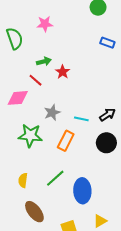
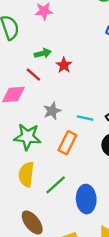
yellow semicircle: (23, 180) -> (26, 174), moved, size x1.5

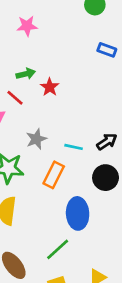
green line: (56, 185) -> (58, 249), moved
blue ellipse: (86, 199) -> (78, 213), moved

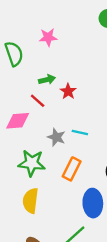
gray star: (36, 139) -> (56, 137), turned -30
cyan line: (74, 147) -> (80, 132), moved

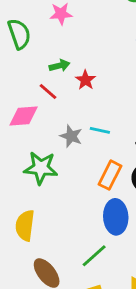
orange rectangle: (72, 169) -> (110, 175), moved
yellow semicircle: (31, 201) -> (25, 225), moved

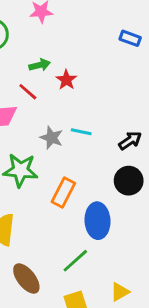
orange rectangle: (110, 175) -> (63, 193), moved

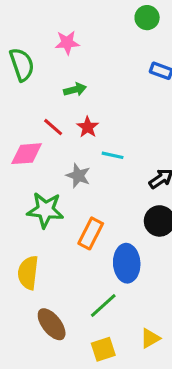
green arrow: (40, 65) -> (75, 90), moved
red star: (66, 80) -> (88, 127), moved
cyan line: (81, 132) -> (113, 155), moved

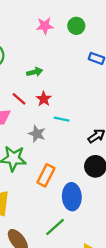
green circle: (147, 18) -> (76, 26), moved
pink star: (67, 43) -> (45, 26), moved

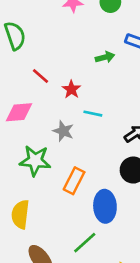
green arrow: (35, 72) -> (105, 57), moved
red line: (19, 99) -> (40, 76), moved

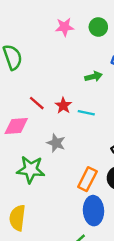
red line: (40, 76) -> (37, 103), moved
cyan line: (93, 114) -> (86, 113), moved
orange rectangle: (74, 181) -> (87, 179), moved

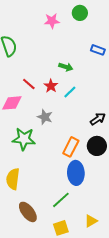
green circle: (98, 27) -> (80, 13), moved
green arrow: (93, 77) -> (66, 67), moved, turned 32
cyan line: (86, 113) -> (70, 92), turned -56

